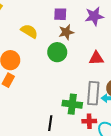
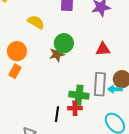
brown star: (66, 32) -> (57, 54), moved
red cross: (89, 121) -> (75, 108), moved

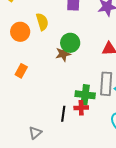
yellow semicircle: (36, 22) -> (42, 22), turned 42
orange circle: (17, 51) -> (20, 32), moved

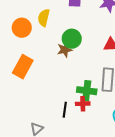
yellow semicircle: (42, 22) -> (44, 18), turned -150
orange rectangle: (21, 71) -> (23, 67), size x1.6

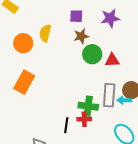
green circle: (72, 39) -> (92, 54), moved
brown star: (65, 50) -> (81, 36), moved

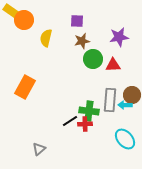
purple star: (110, 18) -> (119, 37), moved
orange circle: (23, 43) -> (24, 20), moved
black line: (66, 125) -> (70, 121), moved, turned 49

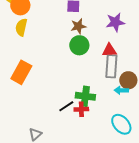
yellow semicircle: (46, 38) -> (21, 27), moved
green circle: (93, 59) -> (79, 45), moved
gray rectangle: (110, 100) -> (111, 66), moved

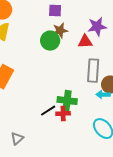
green circle: (79, 45) -> (50, 41), moved
red triangle: (109, 50) -> (85, 42), moved

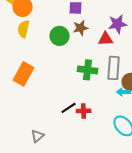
green circle: (50, 41) -> (60, 36), moved
green cross: (67, 101) -> (88, 70), moved

